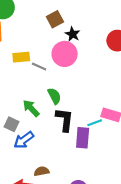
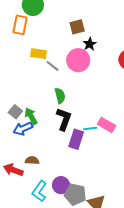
green arrow: (31, 108) -> (31, 116), moved

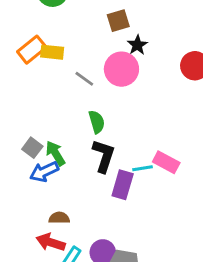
orange rectangle: (20, 25) -> (32, 50), moved, turned 42
yellow rectangle: (39, 54) -> (52, 52), moved
red arrow: (13, 170) -> (51, 242), moved

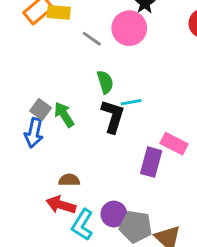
pink rectangle: (166, 162) -> (174, 144), moved
cyan line: (142, 168) -> (131, 102), moved
blue arrow: (44, 172) -> (34, 133), moved, turned -52
purple rectangle: (123, 185) -> (151, 162), moved

